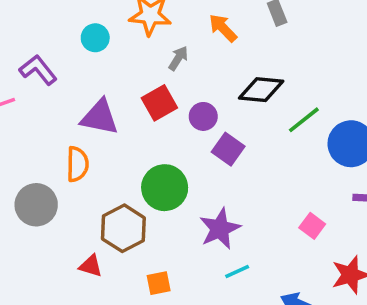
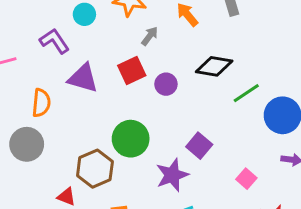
purple L-shape: (38, 70) -> (54, 41), moved
purple square: (228, 149) -> (199, 146), moved
orange semicircle: (77, 164) -> (41, 103), moved

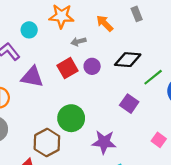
gray arrow: (150, 36) -> (78, 42), turned -136
purple circle: (166, 84) -> (92, 66), moved
purple square: (199, 146) -> (129, 104), moved
purple star: (172, 175) -> (104, 142), turned 30

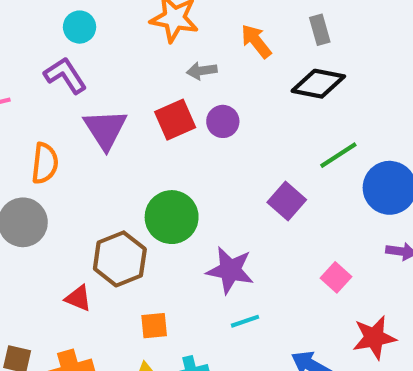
cyan circle: (29, 30) -> (80, 27), moved
black diamond: (128, 60) -> (318, 84), moved
purple triangle: (32, 77) -> (105, 129), turned 40

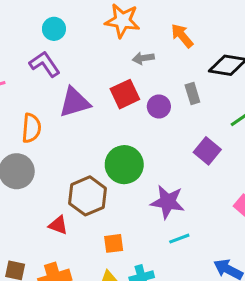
gray rectangle: (320, 30) -> (192, 93), moved
purple circle: (223, 121) -> (159, 106), moved
purple triangle: (105, 129) -> (75, 102), turned 48

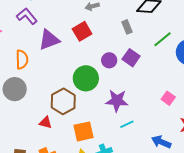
purple circle: (159, 106) -> (109, 60), moved
purple square: (207, 151) -> (131, 58), moved
orange square: (114, 243) -> (83, 131), size x1.5

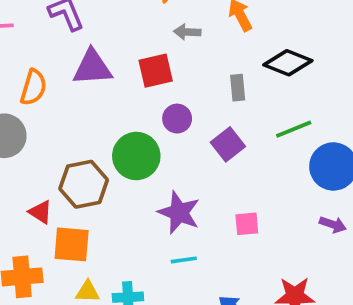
purple circle: (109, 60) -> (177, 119), moved
pink square: (168, 98) -> (247, 224), moved, turned 32
orange square: (83, 131) -> (72, 244), moved

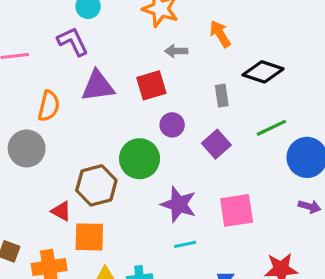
pink square: (247, 224) -> (237, 210), size x1.6

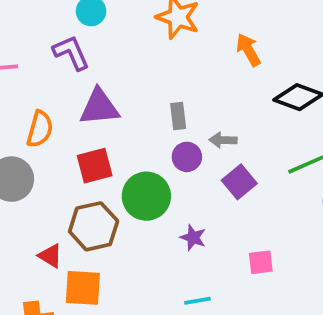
gray arrow: (176, 51) -> (223, 140), moved
red square: (151, 85) -> (95, 166), moved
gray rectangle: (222, 96) -> (178, 116), moved
purple star: (179, 204) -> (193, 238), moved, size x0.6
pink square: (237, 210) -> (261, 262), size x0.6

